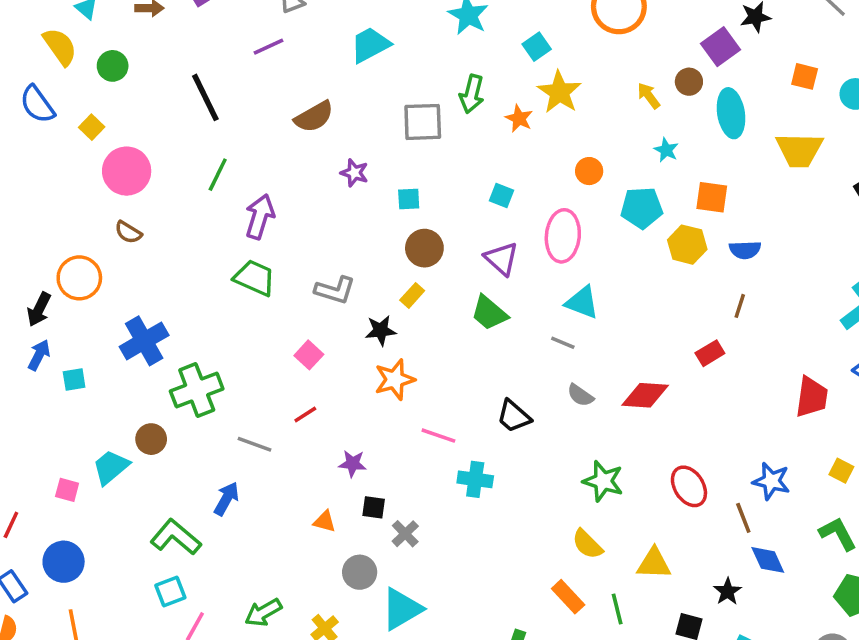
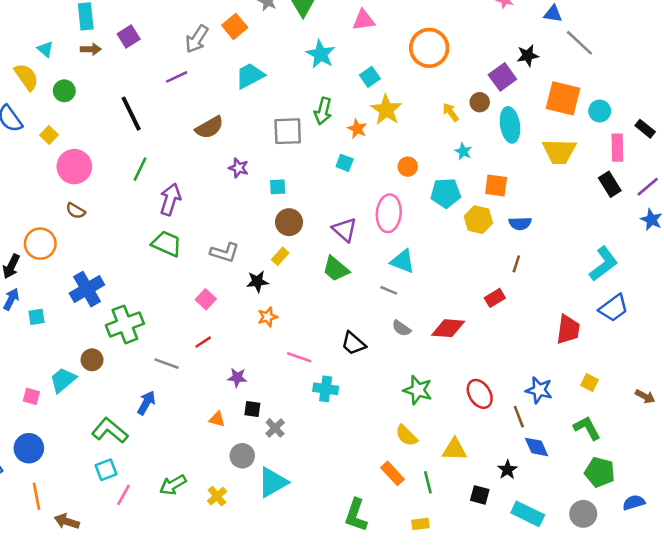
orange square: (805, 76) -> (563, 98), size x1.8
cyan square: (502, 196) -> (345, 163), moved
orange star: (395, 379) -> (268, 317), size x0.7

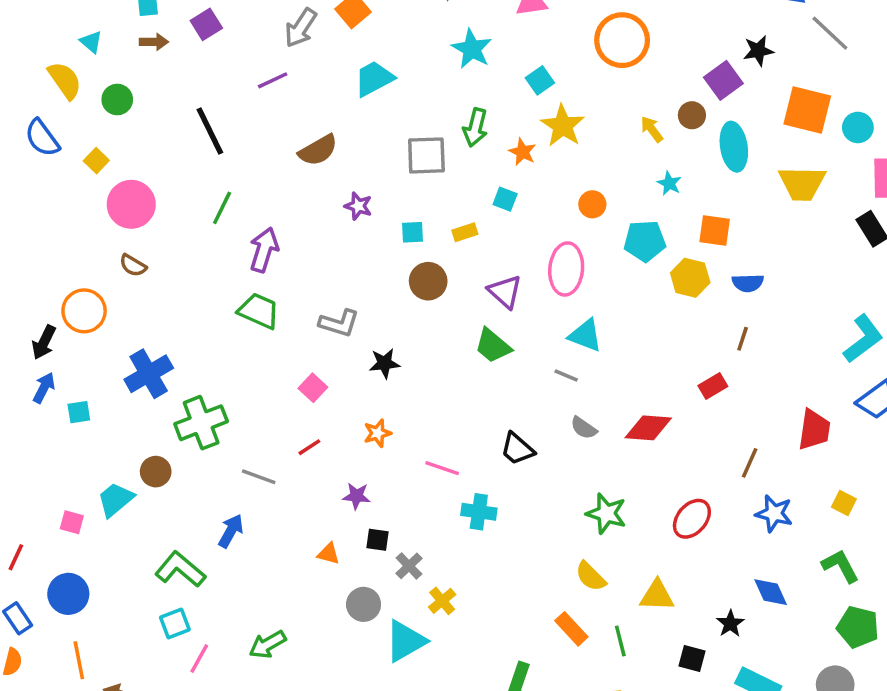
yellow rectangle: (280, 256) -> (465, 232), moved, turned 30
orange star: (268, 317) -> (378, 433), moved
red ellipse: (480, 394) -> (692, 519), turned 72
brown line: (519, 417) -> (750, 463), moved, turned 45
yellow cross: (217, 496) -> (442, 601), moved

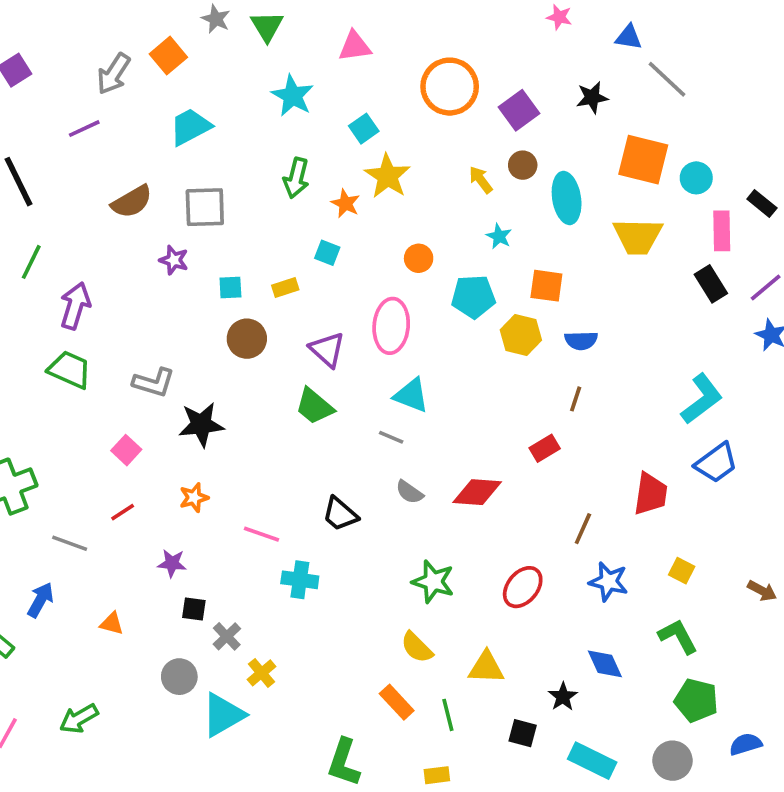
purple square: (723, 80) -> (519, 110), moved
gray square: (426, 155) -> (205, 207), moved
black star: (384, 363) -> (201, 424), size x1.4
orange triangle: (329, 554) -> (112, 624), moved

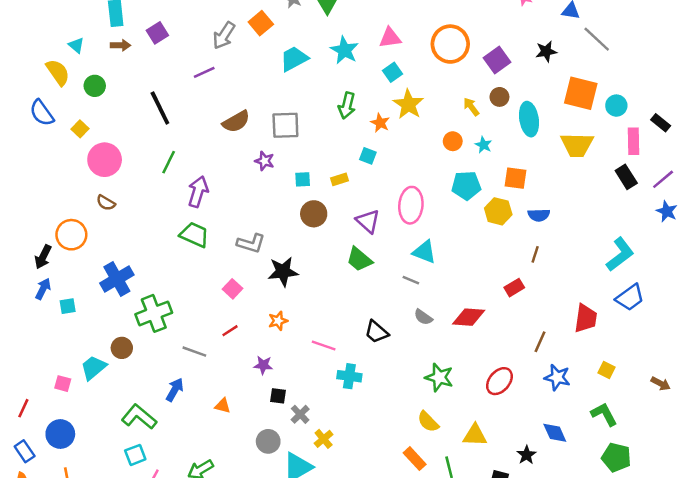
pink triangle: (355, 46) -> (390, 38), moved
cyan trapezoid: (190, 127) -> (294, 59), moved
orange circle: (419, 258) -> (453, 141), moved

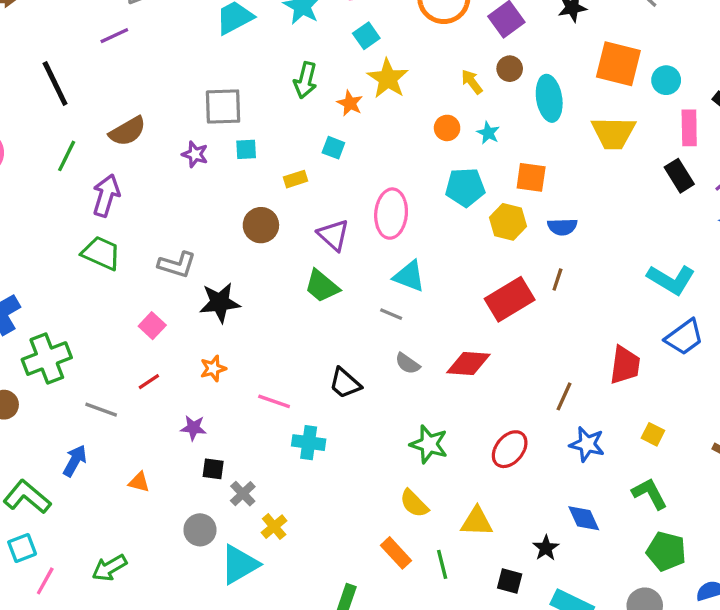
brown semicircle: (236, 122) -> (127, 131), moved
cyan square: (303, 179) -> (246, 149), moved
cyan L-shape: (620, 254) -> (671, 279), turned 68
red rectangle: (514, 288) -> (510, 299), moved, size x1.8

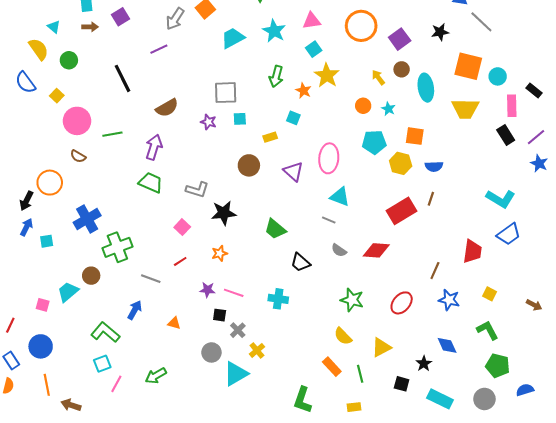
green line: (67, 156) -> (112, 134), moved, turned 54
green trapezoid: (322, 286) -> (275, 229), moved
pink line: (274, 401) -> (234, 293), moved
yellow triangle: (477, 522) -> (381, 347), turned -30

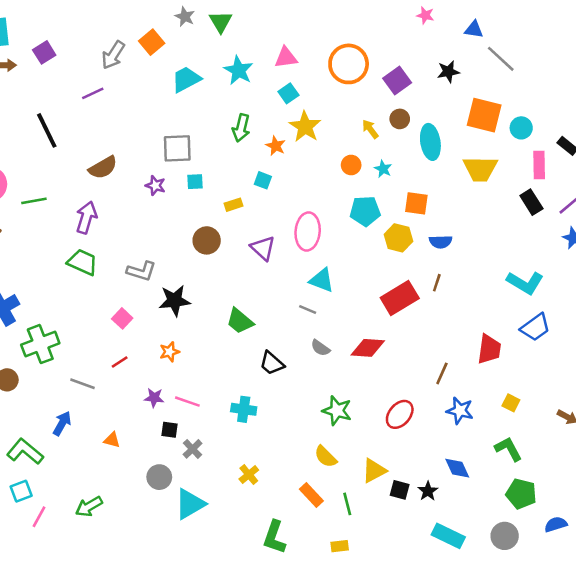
yellow cross: (257, 350) -> (249, 475), moved
black square: (402, 384) -> (400, 490), moved

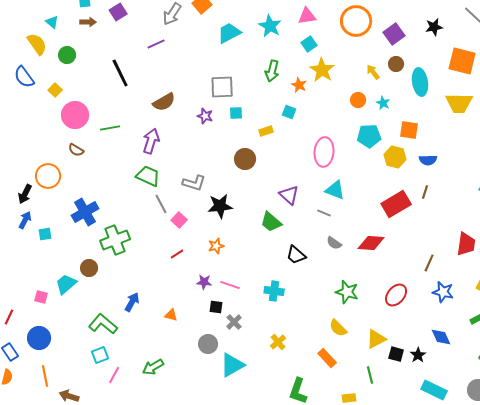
purple triangle: (263, 248) -> (289, 195), moved
gray line: (83, 384) -> (161, 204), moved, turned 42
green line: (347, 504) -> (370, 375), moved

